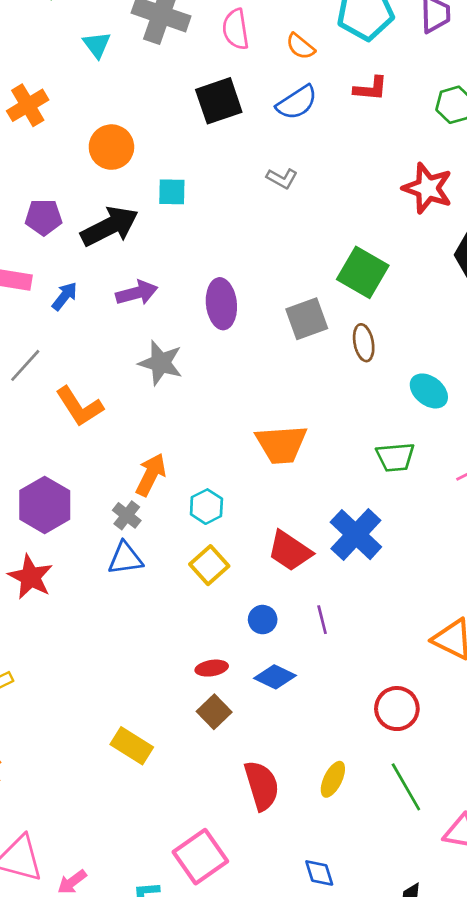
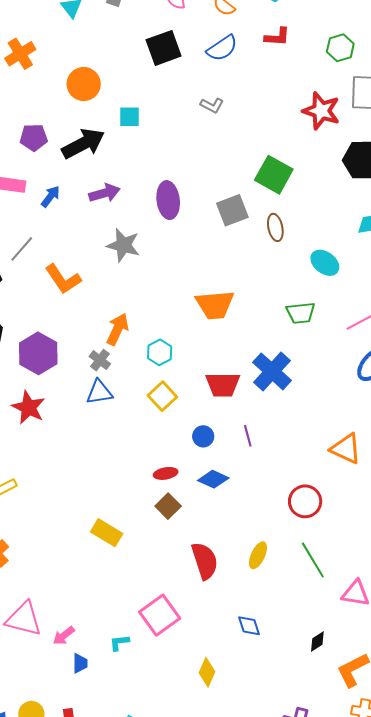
red trapezoid: (290, 551) -> (223, 385), turned -33

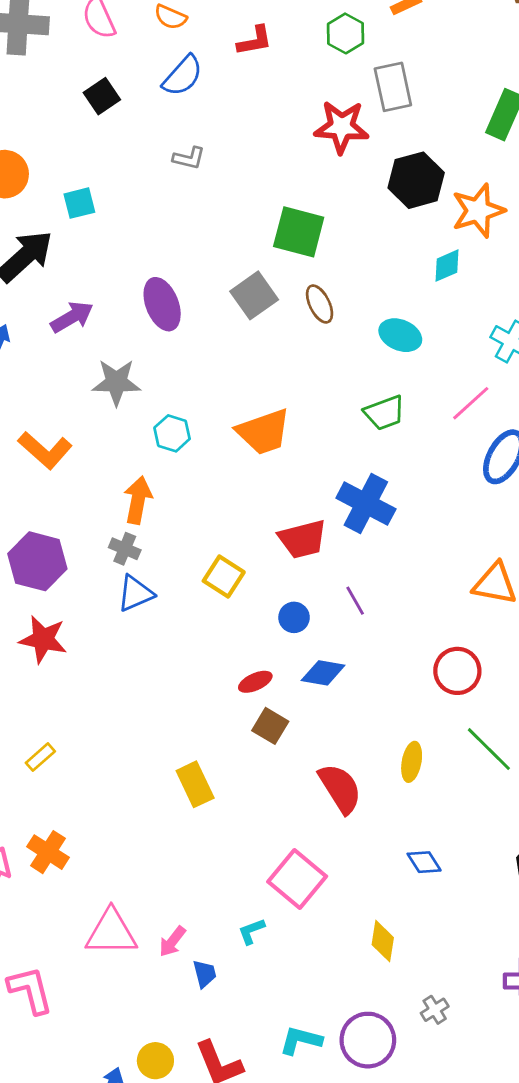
black square: (164, 48) -> (102, 96), size x0.7
cyan hexagon: (160, 352) -> (172, 433), moved
yellow rectangle: (107, 533) -> (195, 784), turned 48

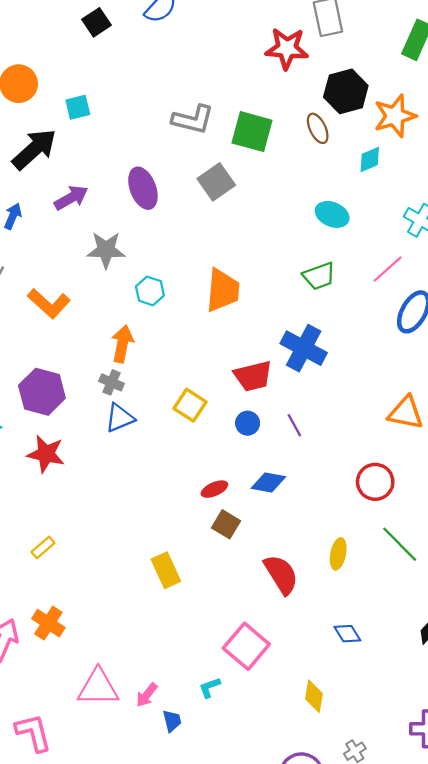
gray L-shape: (189, 158) -> (193, 119), moved, size x1.6
brown ellipse: (320, 304) -> (318, 128), moved
orange trapezoid: (264, 432) -> (223, 290), turned -66
blue circle: (294, 617) -> (248, 423), moved

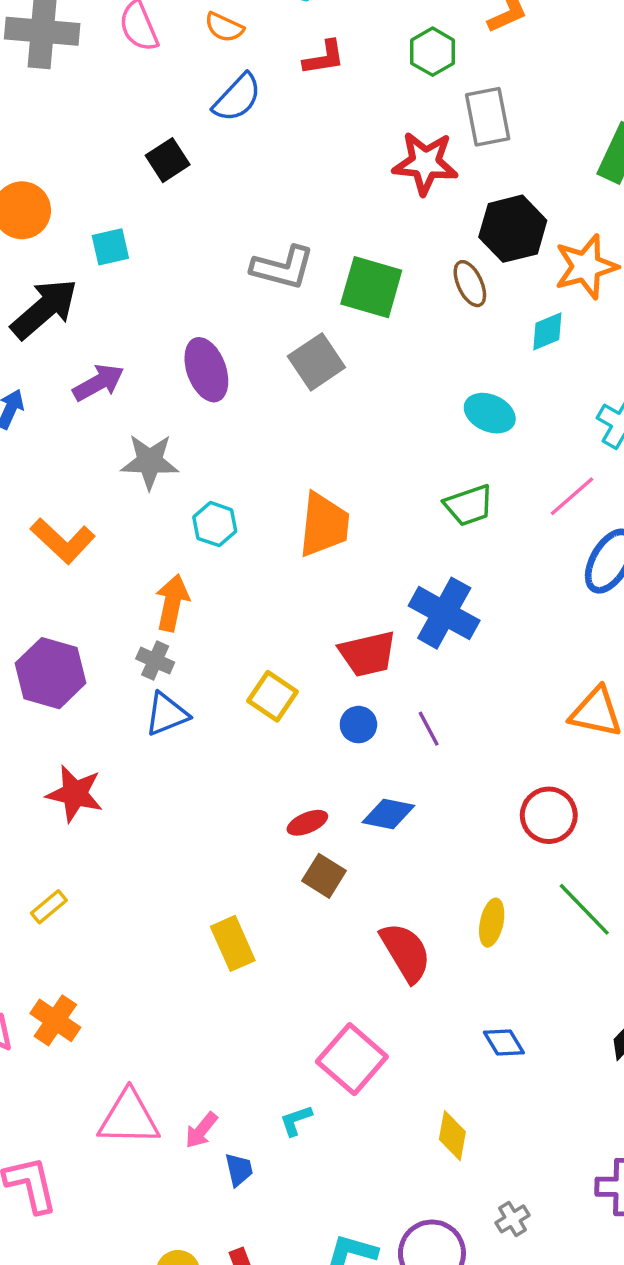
black square: (97, 22) -> (168, 160), moved
red star: (46, 454) -> (75, 794), moved

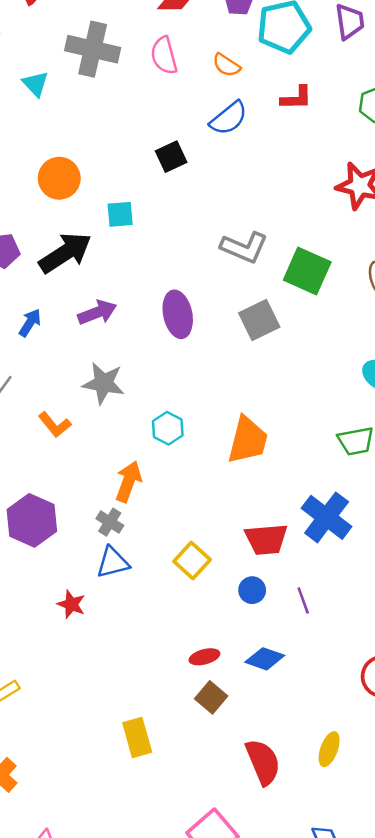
gray star: (150, 462) -> (103, 383), moved
orange L-shape: (63, 541) -> (55, 425), size x0.7
red star: (75, 794) -> (71, 604), moved, size x0.7

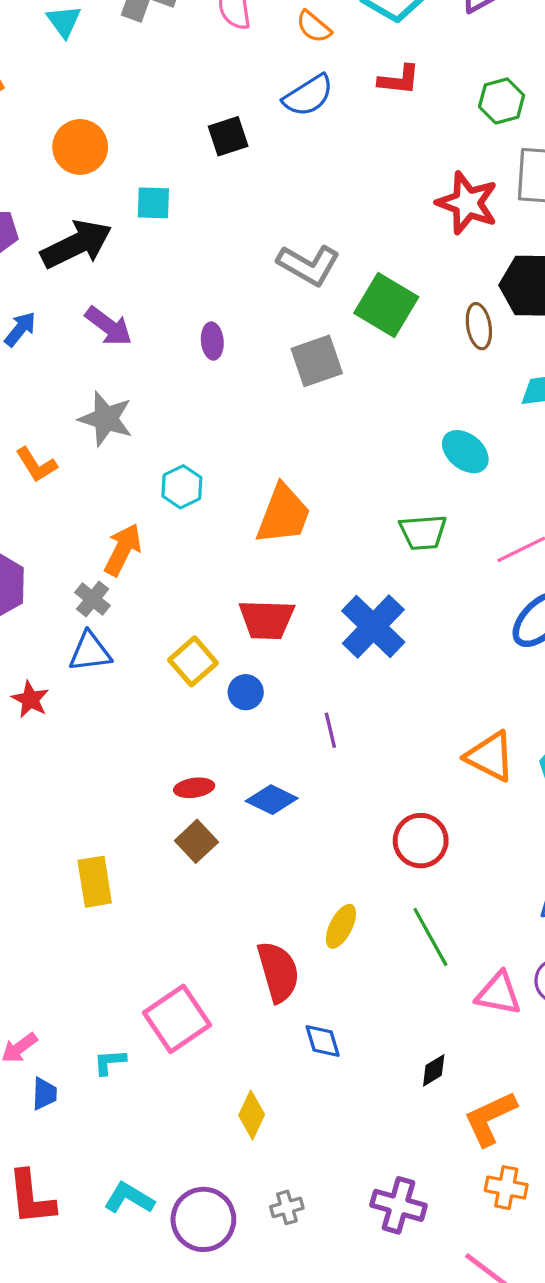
purple arrow: (97, 312) -> (109, 326), turned 51
purple ellipse: (178, 314) -> (212, 341), size x0.6
red trapezoid: (266, 539) -> (267, 619), moved
blue circle: (252, 590) -> (246, 692), moved
red semicircle: (263, 762) -> (278, 972), moved

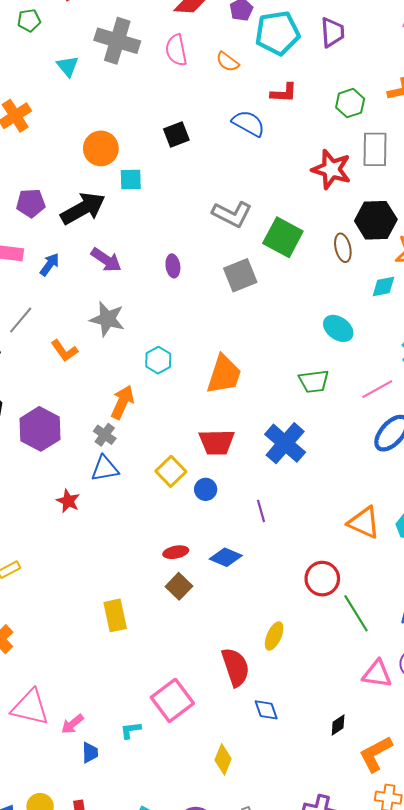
blue semicircle: (308, 95) -> (248, 123), moved, turned -116
orange circle: (80, 147) -> (101, 148), moved
green line: (430, 937) -> (356, 613), moved

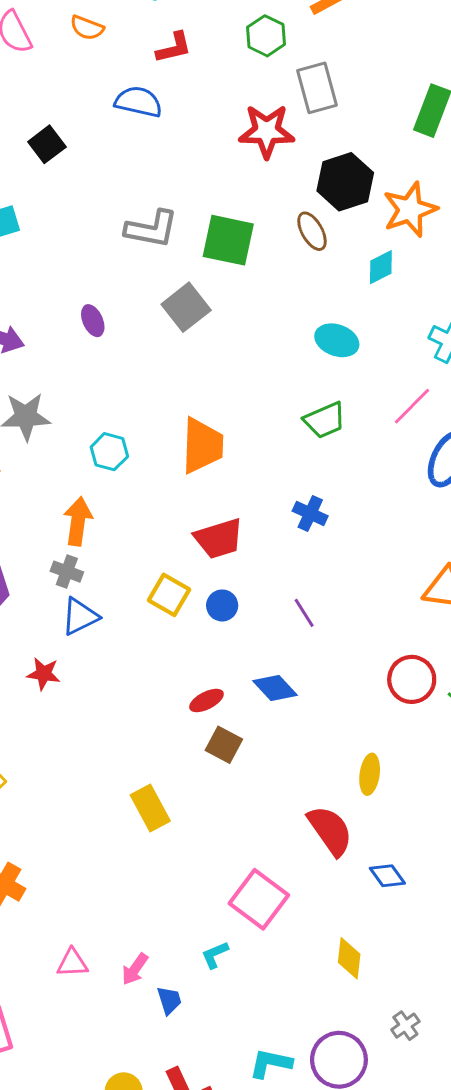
blue cross: (285, 443) -> (310, 513), size x0.6
blue diamond: (226, 557) -> (275, 688), turned 40
pink triangle: (30, 707) -> (72, 963), size x0.6

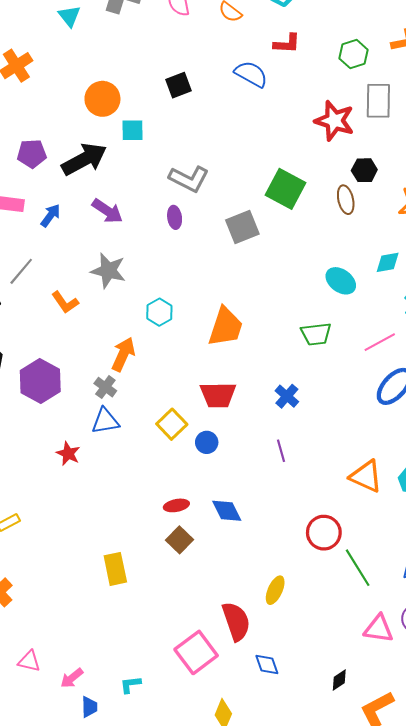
black hexagon: (345, 182) -> (364, 170), moved, size x0.6
gray L-shape: (152, 229) -> (189, 179), moved
cyan diamond: (381, 267) -> (388, 262), moved
purple line: (304, 613) -> (281, 451), moved
pink square: (259, 899) -> (196, 652), moved

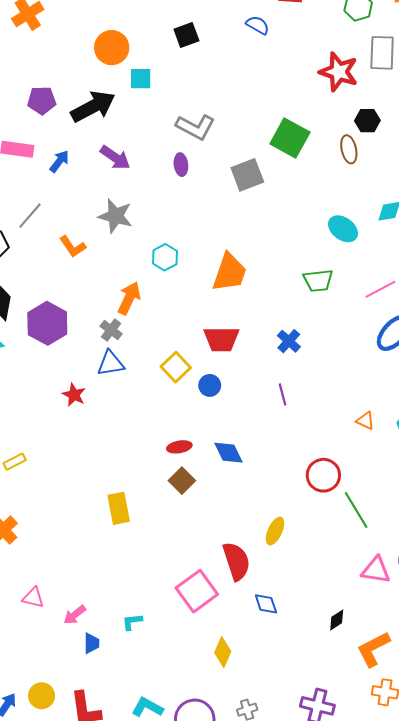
blue semicircle: (251, 74) -> (258, 25), size x0.7
orange triangle: (366, 476) -> (365, 421), size x0.6

